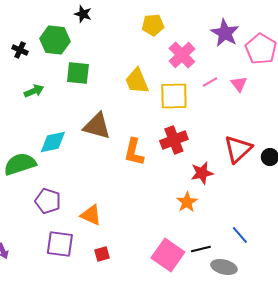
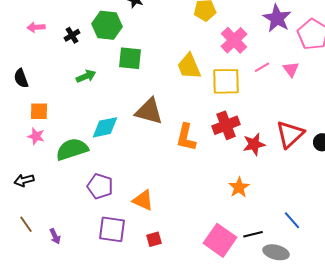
black cross: (20, 50) -> (72, 35), turned 35
red star: (202, 173) -> (254, 144), moved

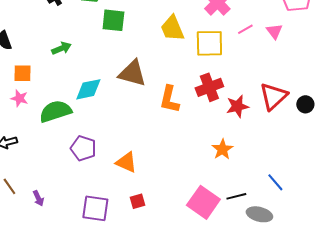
green arrow: (86, 76) -> (61, 48), moved
purple square: (112, 229) -> (95, 208), moved

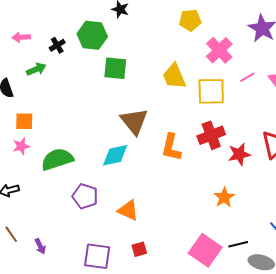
green arrow: (61, 48) -> (36, 69), moved
brown triangle: (132, 73) -> (134, 121), turned 36
cyan diamond: (88, 89) -> (115, 155), moved
pink star: (19, 98) -> (21, 146), turned -30

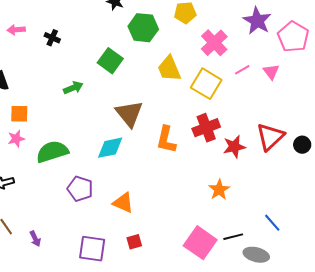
green hexagon: (92, 35) -> (143, 28), moved
black cross: (57, 45) -> (52, 38), turned -35
green square: (115, 68) -> (110, 61), turned 30
green arrow: (36, 69) -> (73, 88), moved
yellow square: (211, 91) -> (206, 84), turned 32

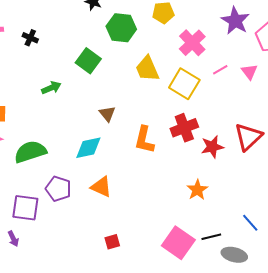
brown triangle: (129, 114) -> (107, 114), size x0.6
orange triangle: (123, 203) -> (101, 187), moved
purple square: (92, 249) -> (25, 208), moved

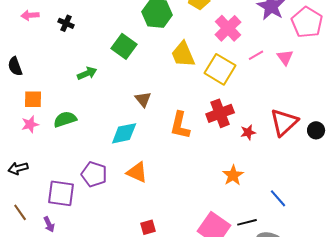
red star: (212, 147) -> (248, 132), size x0.7
green semicircle: (30, 152) -> (65, 119), moved, size x0.7
blue line: (250, 223) -> (278, 198), moved

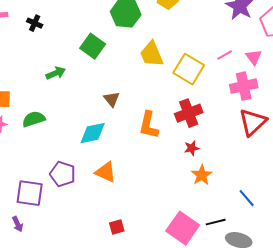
pink cross: (228, 28) -> (244, 86), moved, turned 32
red star: (248, 132) -> (192, 148), moved

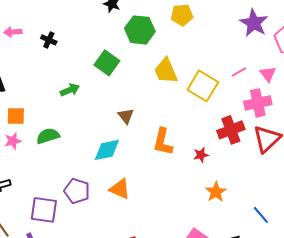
red cross: (189, 113) -> (231, 130), moved
red star: (192, 148) -> (201, 155), moved

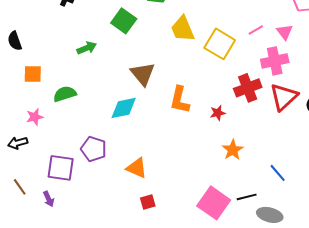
brown triangle: (126, 116) -> (143, 74), size x1.5
pink star: (13, 141) -> (35, 117), moved
orange triangle: (120, 189) -> (137, 168), moved

